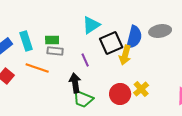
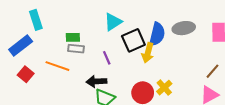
cyan rectangle: (26, 41) -> (36, 20), moved
black arrow: (75, 83) -> (96, 81), turned -84

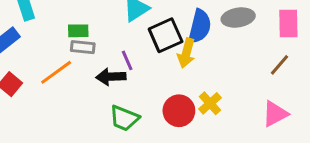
orange line: (57, 66) -> (56, 72), turned -55
brown line: (212, 71) -> (280, 65), moved
black arrow: (96, 81) -> (111, 77), moved

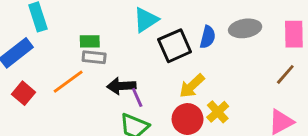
blue semicircle: (200, 26) -> (208, 37), size x0.7
yellow arrow: (186, 53) -> (192, 86), moved, turned 32
purple line: (127, 60) -> (137, 97), moved

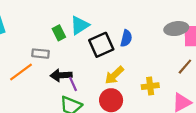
gray ellipse: (245, 28) -> (176, 29), moved
green rectangle: (90, 41) -> (59, 33), moved, turned 64
yellow cross: (218, 112) -> (150, 86), moved, turned 35

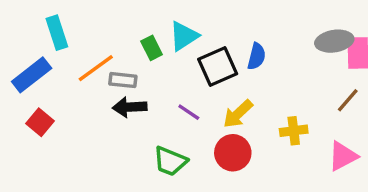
orange line: (21, 72) -> (96, 68), moved
black arrow: (61, 75) -> (130, 107), moved
purple line: (73, 84) -> (189, 112), moved, turned -32

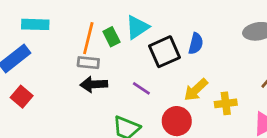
cyan rectangle: (57, 33) -> (35, 24), turned -70
orange line: (96, 68) -> (88, 38), moved, turned -40
yellow arrow: (238, 114) -> (196, 90), moved

